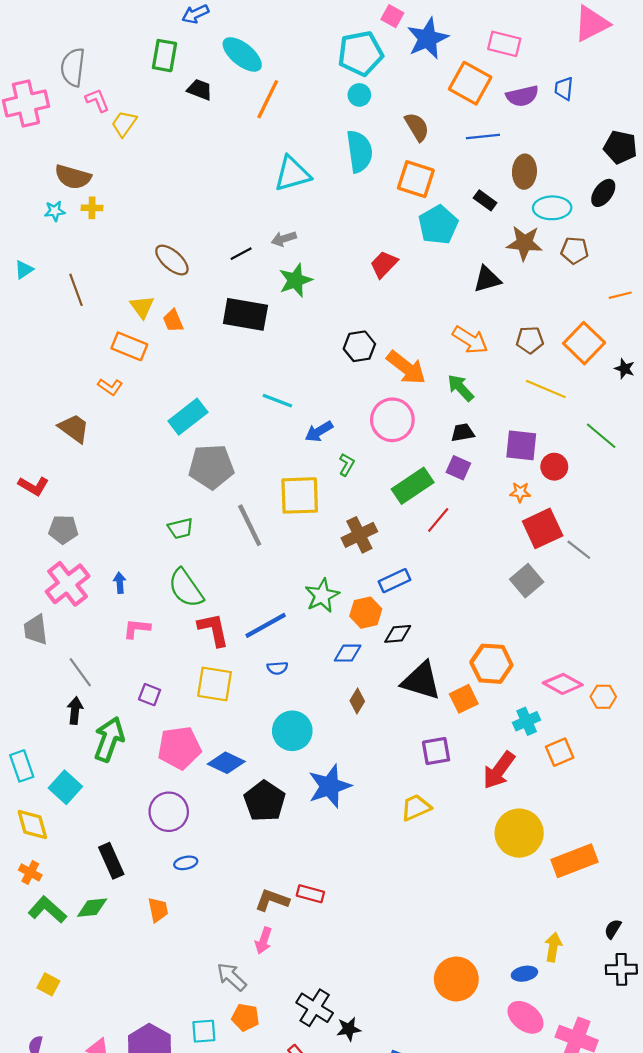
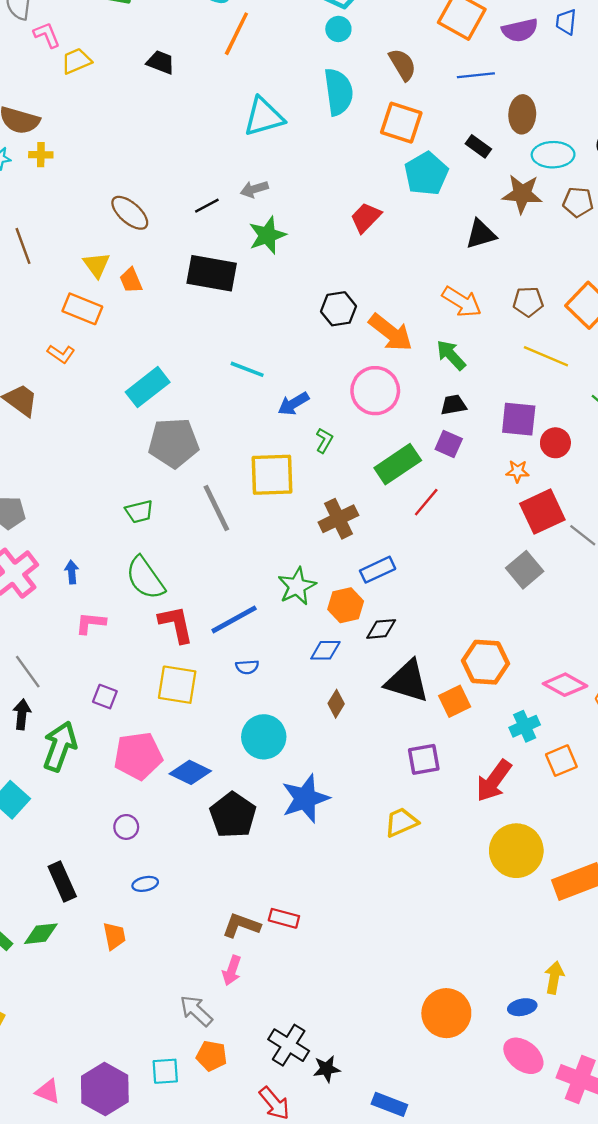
black trapezoid: (200, 90) -> (161, 62), moved
yellow trapezoid: (124, 124) -> (76, 61), turned 32
purple circle: (169, 812) -> (126, 827), size x0.6

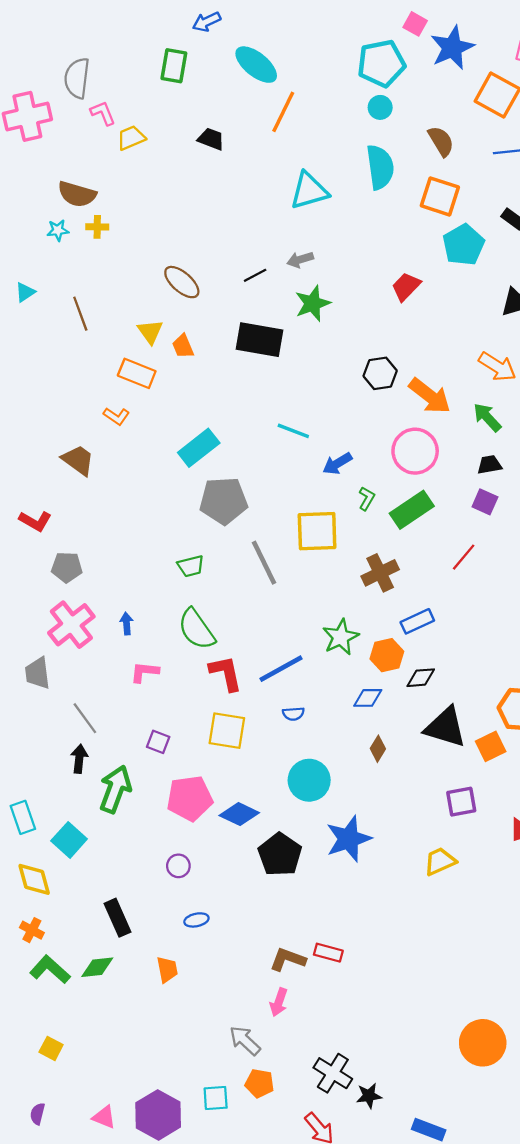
green rectangle: (398, 464) -> (412, 510), moved

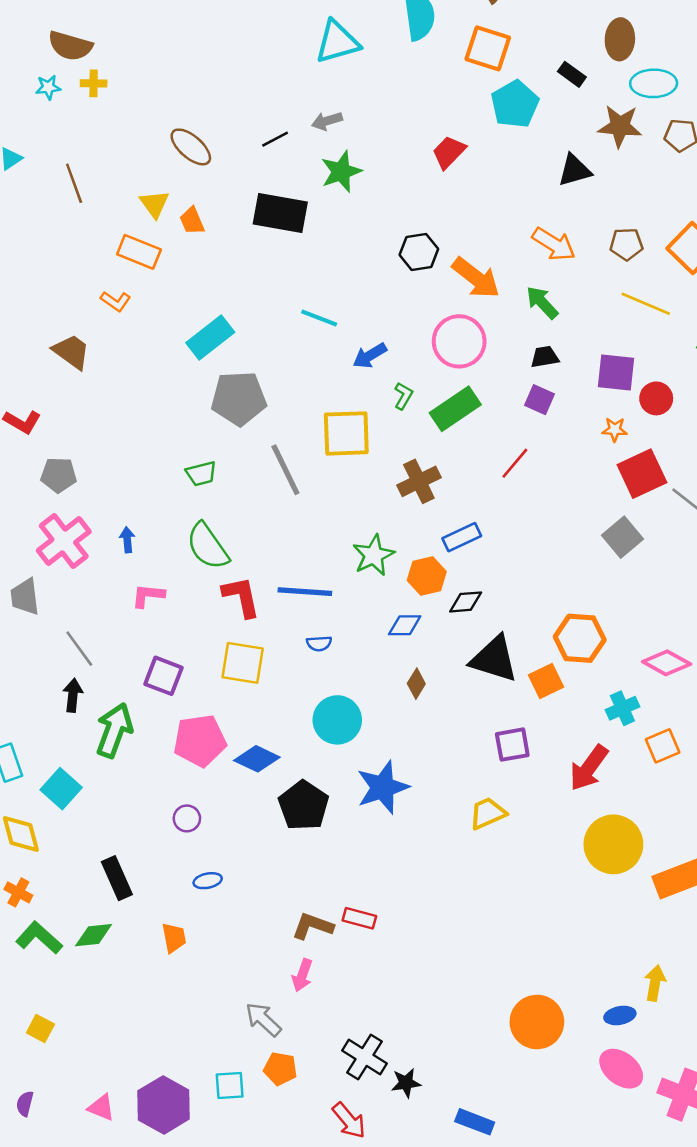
blue line: (281, 669) -> (305, 592), turned 33
purple square: (158, 742) -> (164, 676), size x1.4

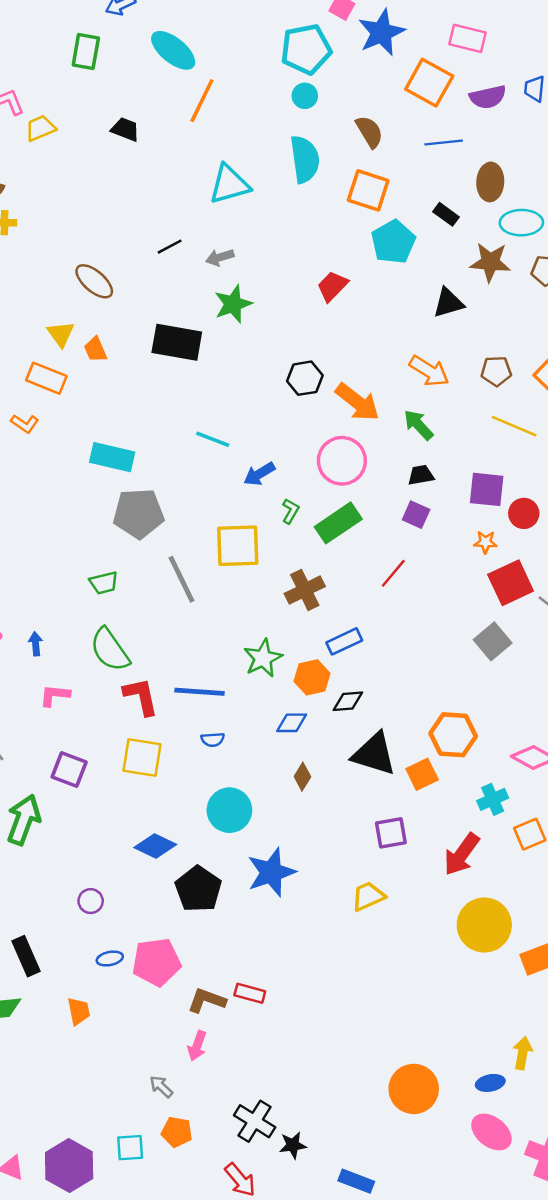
black line: (275, 139) -> (170, 247), moved
cyan rectangle: (210, 337) -> (112, 457), turned 51
pink pentagon: (200, 741) -> (156, 962), moved
gray arrow: (263, 1019) -> (161, 1087), size x0.7

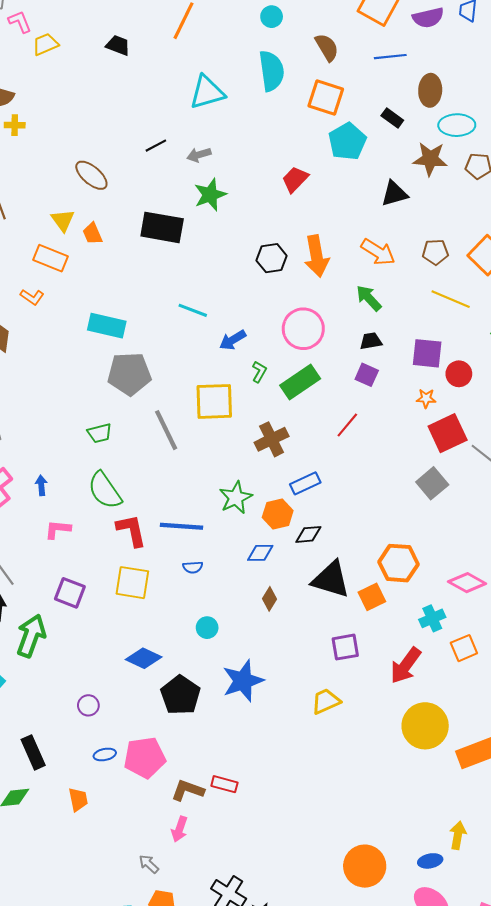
orange arrow: (357, 402) -> (317, 256), moved, turned 42
cyan circle: (229, 810) -> (207, 628), size x0.6

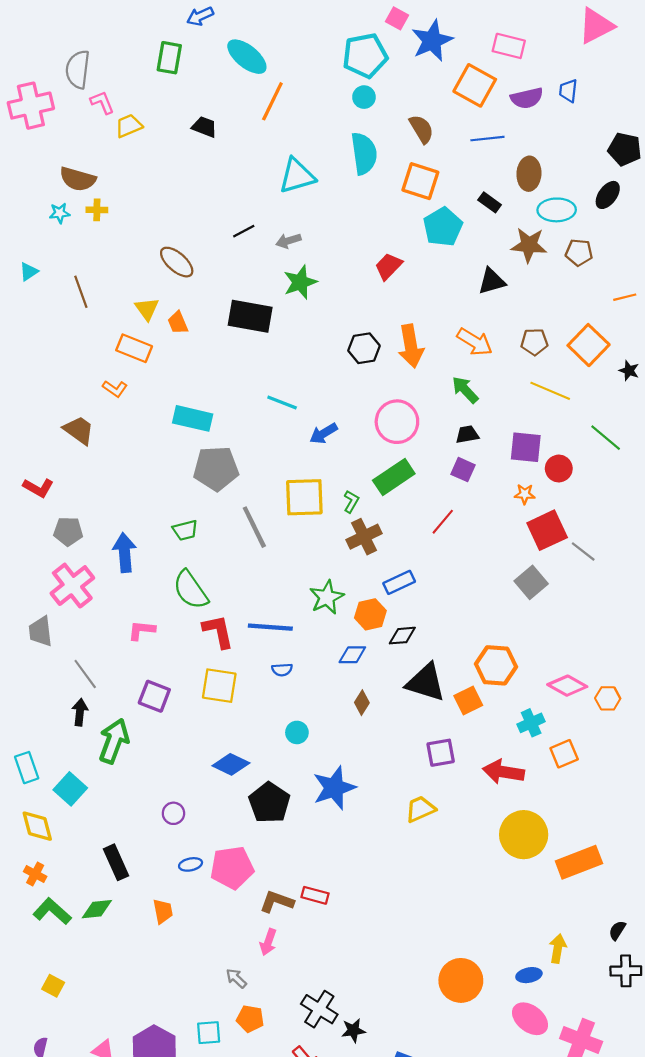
green L-shape: (259, 372) -> (351, 501), moved
blue arrow: (41, 485) -> (125, 553), moved, size x1.8
red arrow: (406, 665) -> (503, 772), turned 63

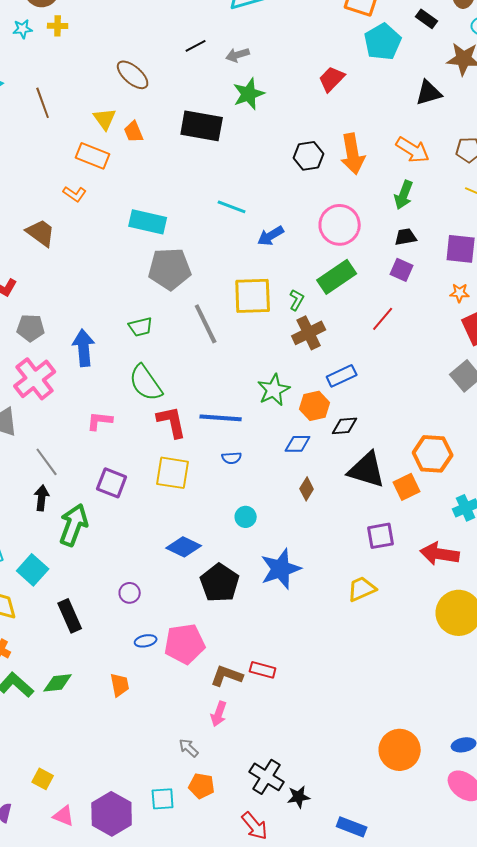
green arrow: (465, 390) -> (404, 195), turned -116
black rectangle: (116, 862) -> (70, 616), moved
yellow square: (53, 986) -> (43, 779), moved

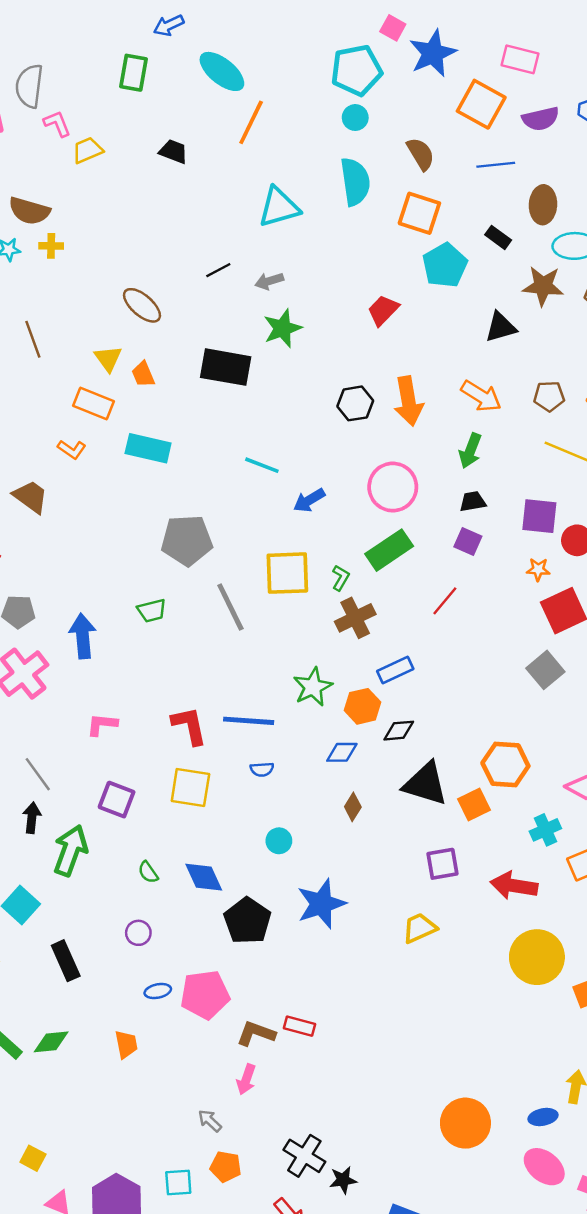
cyan rectangle: (148, 222) -> (148, 448), moved
green semicircle: (146, 383) -> (148, 872), moved, size x0.5
blue diamond: (184, 547) -> (204, 877), turned 40

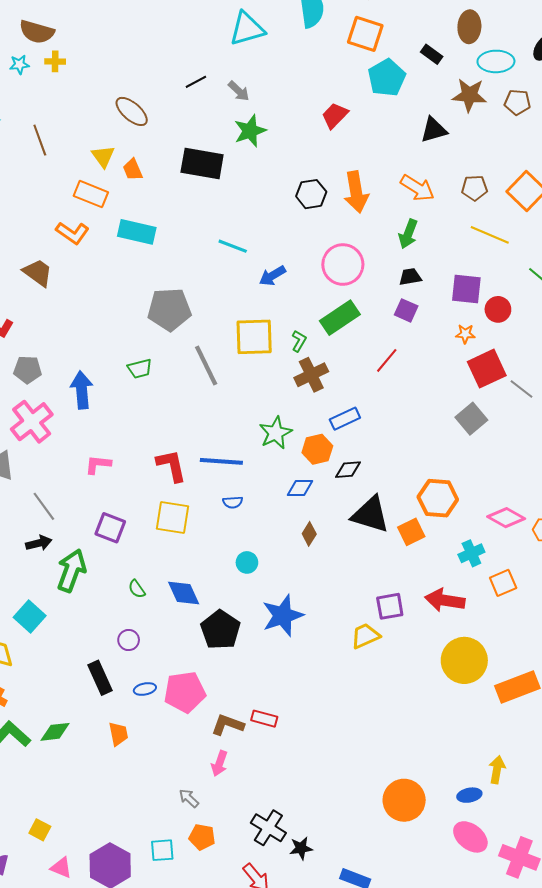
gray arrow: (269, 281) -> (239, 91), turned -120
orange L-shape: (72, 449) -> (72, 233), size x1.4
black arrow: (32, 818) -> (39, 543), turned 70
purple square: (442, 864) -> (390, 606), moved
black rectangle: (66, 961) -> (100, 678), moved

